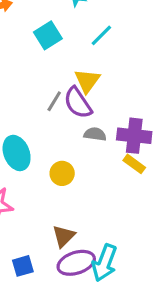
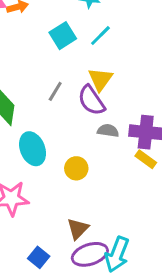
cyan line: (101, 35) -> (100, 36), moved
gray line: (54, 101) -> (55, 91), moved
blue square: (23, 266) -> (39, 257), turned -35

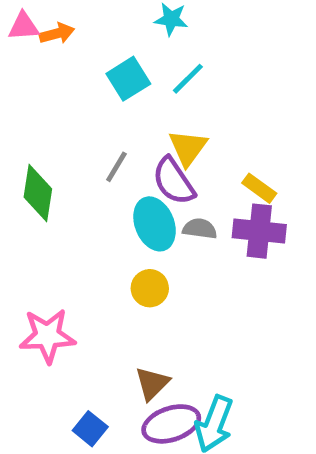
cyan ellipse: (33, 149) -> (155, 224), moved
yellow rectangle: (146, 159) -> (259, 188), moved

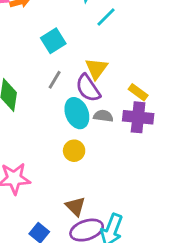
cyan square: (128, 79) -> (53, 41), moved
cyan line: (188, 79) -> (106, 17), moved
brown triangle: (152, 383) -> (75, 206), turned -30

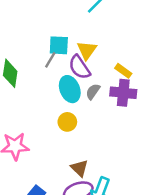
cyan square: (53, 41) -> (59, 45), moved, turned 35
gray semicircle: (103, 116) -> (93, 92), turned -63
brown triangle: (75, 206) -> (79, 168), moved

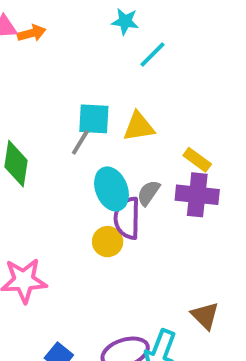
yellow triangle: (87, 50) -> (139, 127), turned 45
purple semicircle: (79, 67) -> (127, 218), moved, turned 35
brown triangle: (79, 168) -> (205, 316), moved

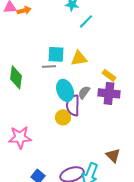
gray line: (80, 142) -> (49, 66), turned 56

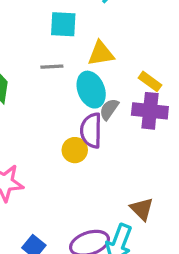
cyan square: (56, 54) -> (63, 24), moved
cyan ellipse: (65, 90) -> (91, 90), moved
brown triangle: (113, 155) -> (142, 209), moved

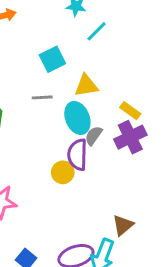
cyan square: (63, 24) -> (52, 59), turned -30
purple cross: (150, 111) -> (130, 137), turned -32
brown triangle: (142, 209) -> (123, 225), turned 35

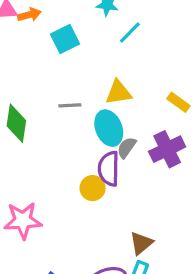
cyan square: (52, 59) -> (65, 39), moved
yellow rectangle: (130, 111) -> (178, 102), moved
brown triangle: (123, 225) -> (141, 243), moved

